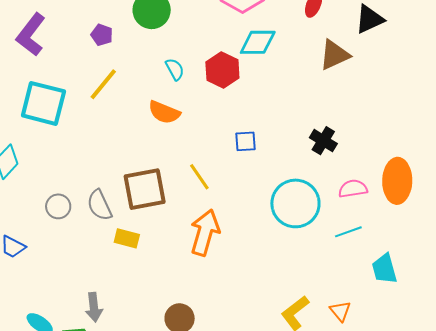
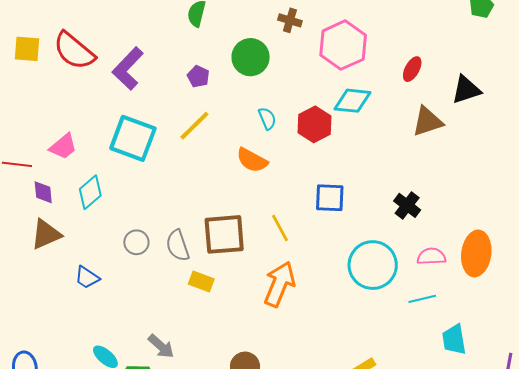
blue square: (246, 141) -> (330, 198), size x1.4
gray arrow: (94, 307) -> (161, 346), turned -48

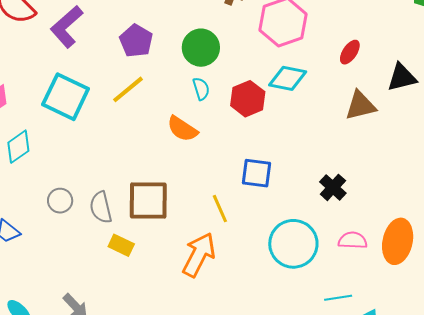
green circle: (251, 57) -> (201, 48), moved
purple pentagon: (198, 76) -> (136, 41), size x1.5
yellow line: (280, 228) -> (220, 209), moved
cyan line: (422, 299) -> (338, 298), moved

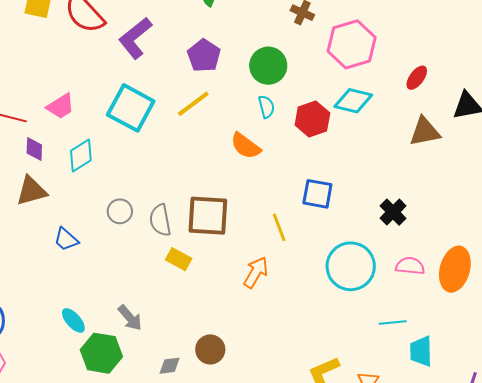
orange arrow: (199, 255) -> (256, 272), size x0.7

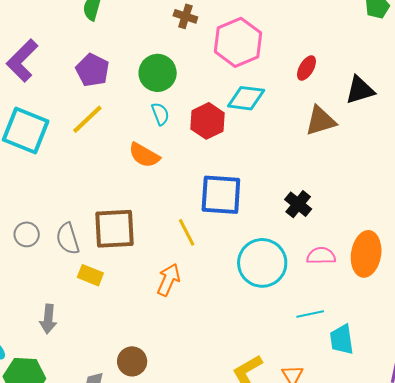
blue square: (317, 194) -> (221, 195), size x1.4
gray arrow: (130, 318) -> (48, 319), moved, turned 52

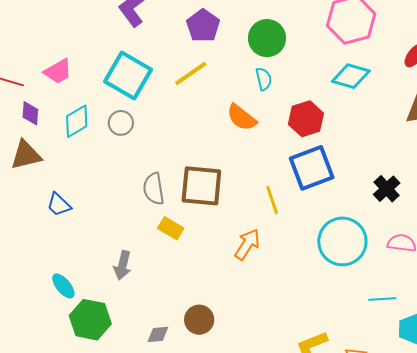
red hexagon: (207, 121) -> (306, 119), moved
blue square: (221, 195) -> (312, 168), turned -33
gray circle: (27, 234) -> (121, 123), moved

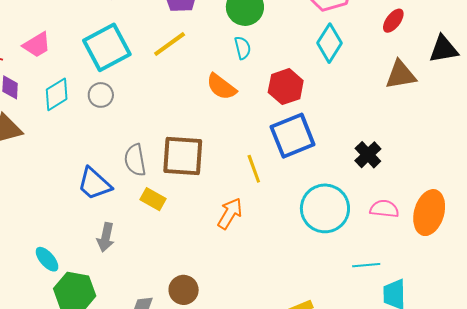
cyan square: (128, 75) -> (107, 47), turned 33
cyan diamond: (351, 76) -> (330, 43), turned -72
blue trapezoid: (59, 205) -> (94, 184), moved, size x1.4

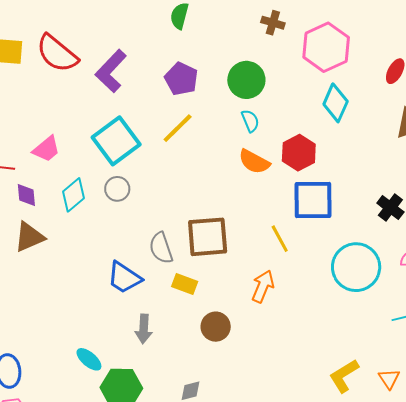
orange semicircle: (221, 87) -> (254, 162), moved
blue square: (293, 136) -> (313, 200), turned 30
brown circle: (184, 290) -> (216, 327), moved

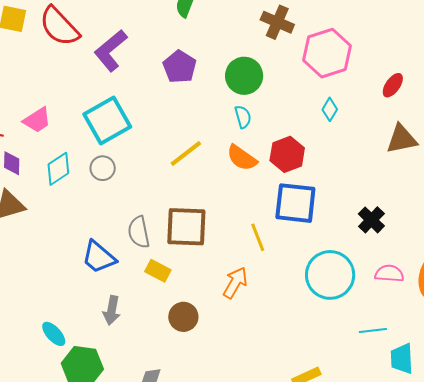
brown cross: (273, 23) -> (277, 22), size x1.4
cyan diamond: (336, 103) -> (330, 109), size x0.6
yellow line: (178, 128) -> (186, 154), moved

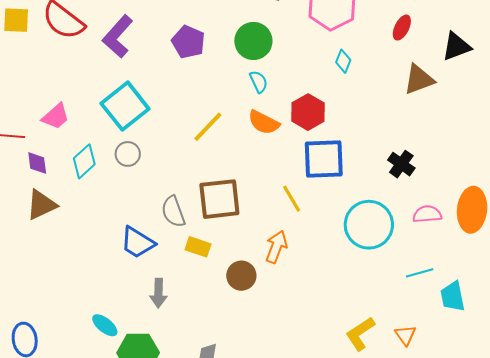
brown circle: (183, 317) -> (241, 276), moved

